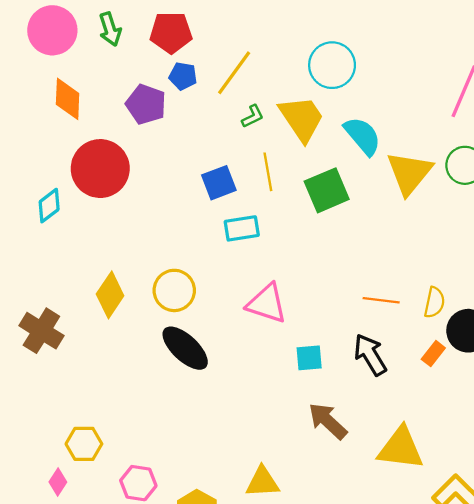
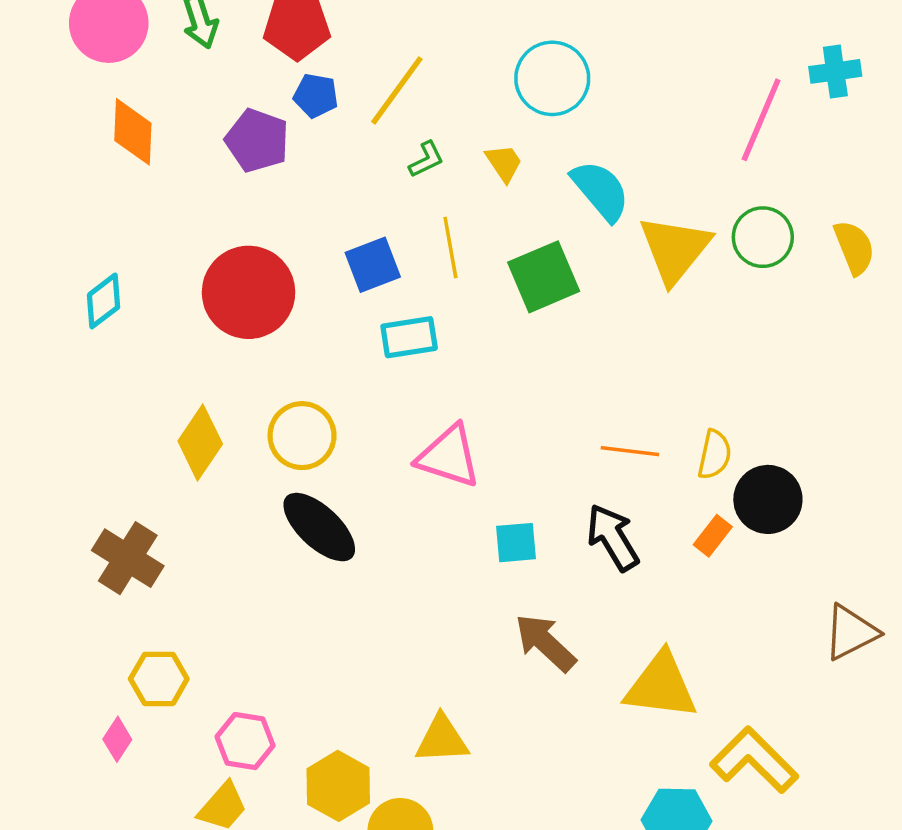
yellow trapezoid: (302, 118) -> (504, 163), size x0.5
red circle: (100, 169) -> (249, 292), moved
brown cross: (41, 331) -> (128, 558), moved

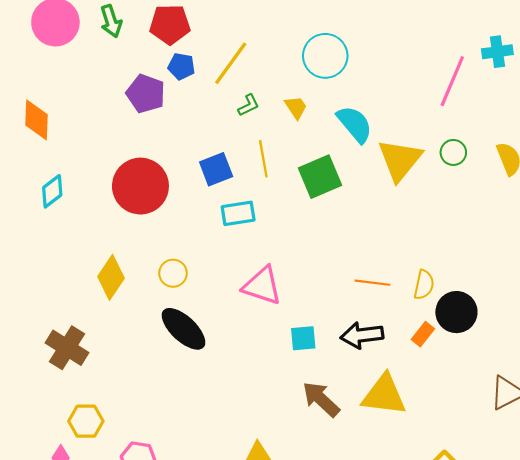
orange diamond: (133, 132) -> (37, 120), moved
green circle: (763, 237) -> (453, 152), size x0.7
yellow circle: (302, 436) -> (173, 273), size x0.7
black arrow: (613, 537) -> (362, 335), turned -66
yellow triangle: (661, 686) -> (384, 395), moved

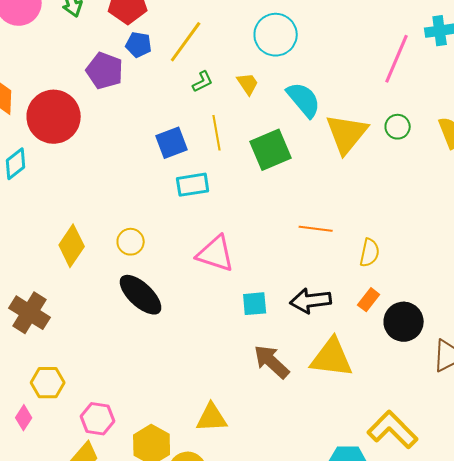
red circle: (140, 186) -> (54, 117), moved
orange line: (372, 283) -> (316, 229), moved
black circle: (456, 312) -> (404, 322), moved

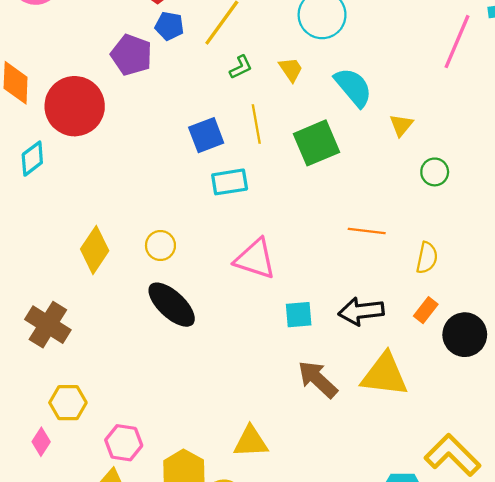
green circle: (398, 127) -> (435, 172), moved
yellow triangle: (347, 134) -> (401, 125), size x0.5

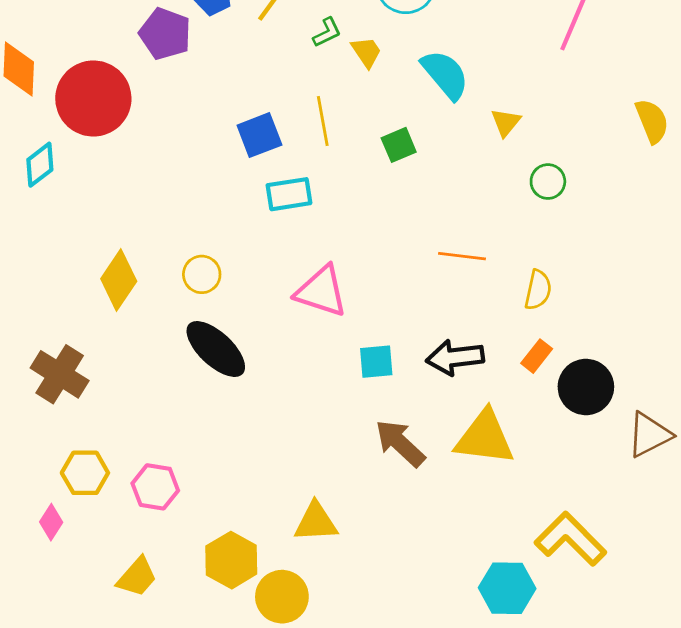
green L-shape: (241, 67) -> (327, 32), moved
green square: (317, 143) -> (399, 145), size x0.6
pink hexagon: (124, 443) -> (155, 487), moved

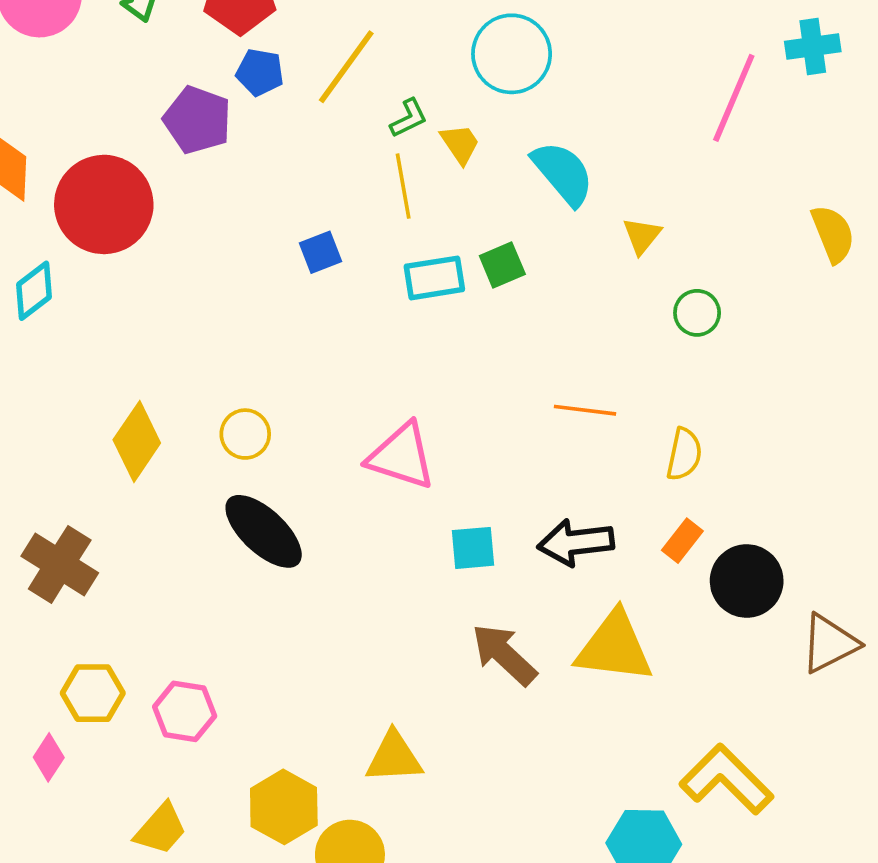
yellow line: (323, 121) -> (403, 186), moved
blue square: (259, 135) -> (321, 252), size x0.7
cyan rectangle: (289, 194) -> (434, 278), moved

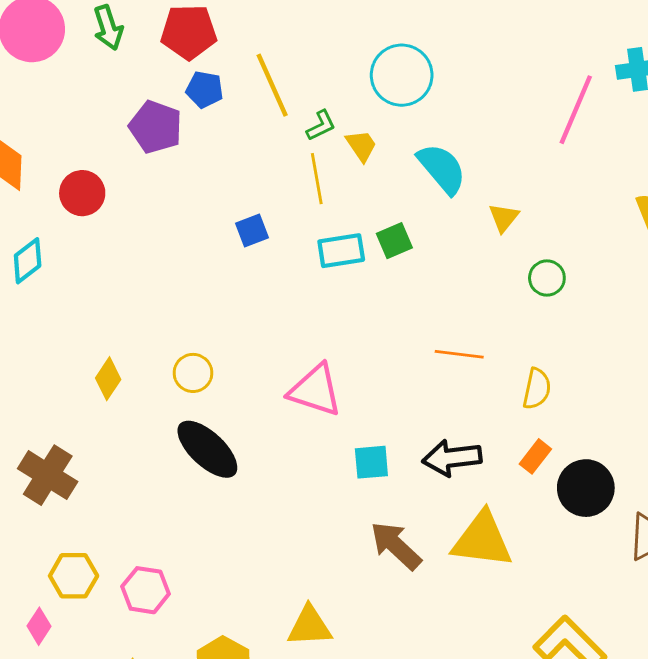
yellow line: (346, 67) -> (272, 85), turned -60
red circle: (104, 204) -> (82, 193), size x0.6
yellow diamond: (137, 441) -> (108, 379), size x0.7

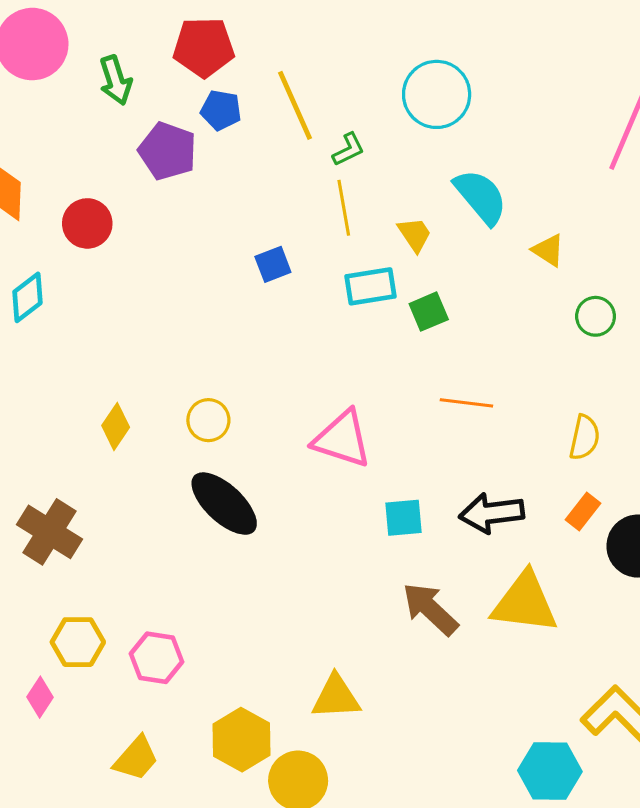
green arrow: (108, 28) -> (116, 80), moved
yellow trapezoid: (361, 146) -> (415, 234), moved
yellow triangle: (504, 218) -> (548, 250), turned -36
green square: (394, 241) -> (429, 312), moved
orange line: (459, 354) -> (466, 403), moved

